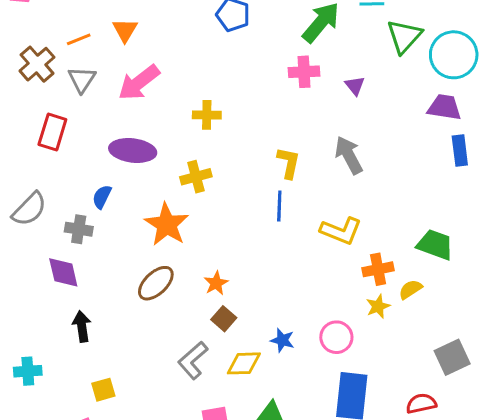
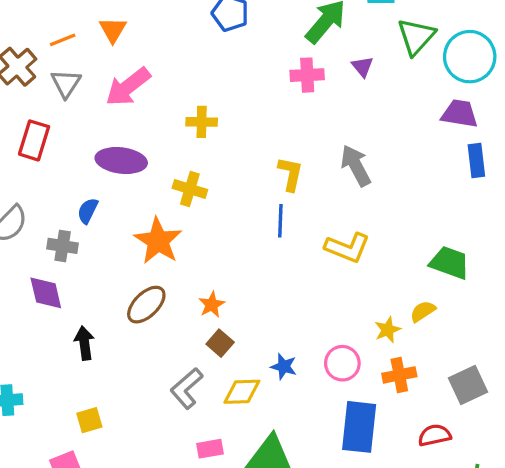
purple triangle: (355, 86) -> (362, 67), moved
yellow cross: (196, 177) -> (190, 189), turned 32
orange cross: (378, 269) -> (399, 375), moved
black arrow: (82, 326) -> (84, 343), moved

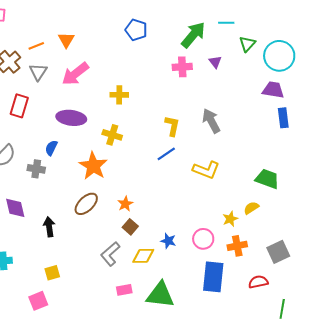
green triangle: (416, 37) -> (247, 44), size x0.7
blue line: (280, 221) -> (166, 154), turned 54
purple diamond: (46, 293) -> (15, 208), moved

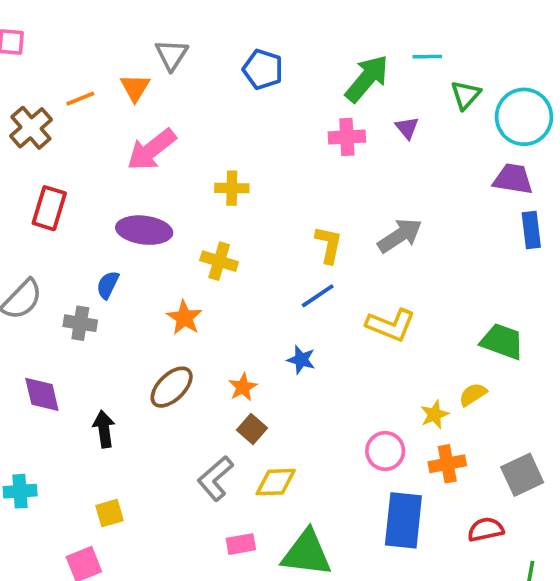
gray triangle: (38, 72) -> (172, 55), moved
gray arrow: (211, 121) -> (400, 236), turned 85
orange star: (93, 166) -> (184, 318), size x0.7
blue star: (168, 241) -> (301, 360), moved

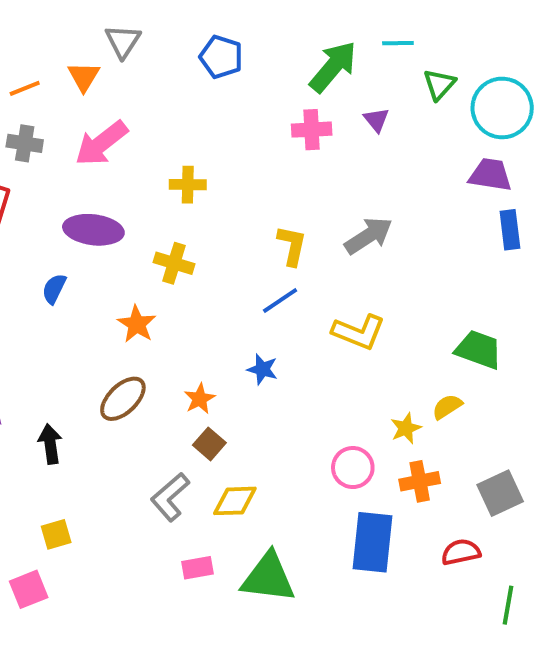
gray cross: (80, 323) -> (25, 143), moved

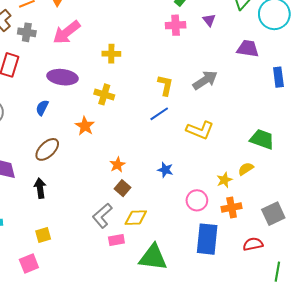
purple trapezoid: (490, 175) -> (248, 49), moved
blue star: (262, 369) -> (165, 170), moved
brown ellipse: (123, 399) -> (47, 149), moved
pink rectangle: (198, 568) -> (116, 240), moved

